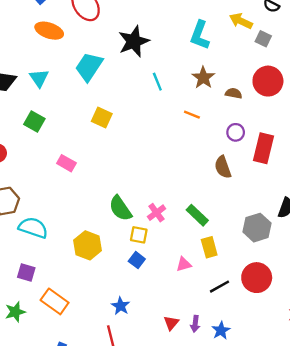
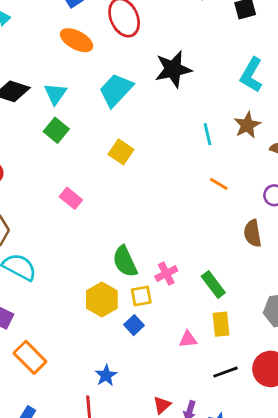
cyan line: (157, 82) -> (207, 134), moved
orange line: (192, 115) -> (219, 184), moved
green square: (34, 122) -> (56, 130), moved
yellow square: (139, 235) -> (141, 296), turned -30
yellow hexagon: (88, 245) -> (102, 299), moved

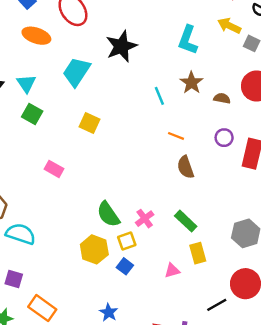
brown semicircle: (253, 233) -> (185, 167), moved
black line: (225, 372) -> (217, 305), moved

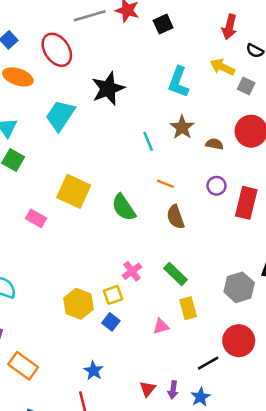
yellow square: (89, 123) -> (74, 191), moved, size x1.5
green semicircle: (108, 214) -> (124, 207), moved

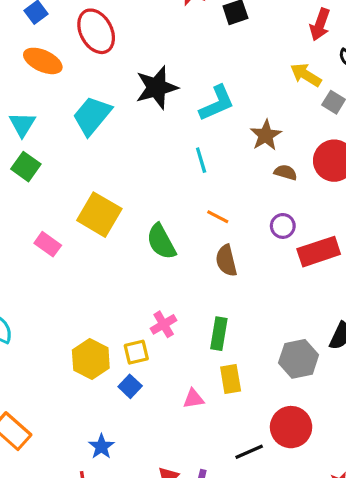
cyan L-shape: (178, 82) -> (217, 103), moved, turned -140
brown star: (182, 127) -> (266, 135), moved
red rectangle: (246, 203) -> (319, 252), turned 52
green rectangle: (175, 274) -> (219, 334), turned 50

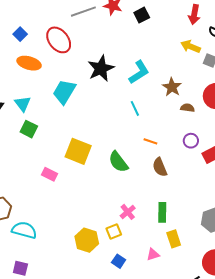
blue square: (130, 386) -> (119, 261), moved

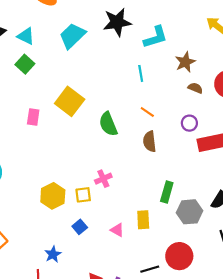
cyan triangle: (23, 104) -> (26, 36), turned -42
pink rectangle: (49, 174) -> (33, 117), turned 56
green rectangle: (162, 212) -> (167, 192), moved
pink triangle: (153, 254) -> (117, 230), turned 32

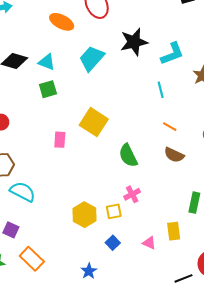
green square: (25, 64) -> (48, 89), turned 36
green semicircle: (108, 124) -> (128, 156), moved
brown semicircle: (150, 141) -> (174, 155), turned -54

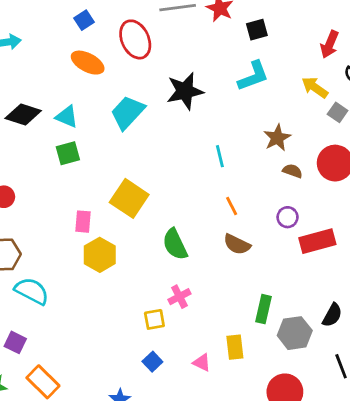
cyan L-shape: (172, 54) -> (253, 76), moved
orange line: (170, 127) -> (232, 206), turned 32
yellow hexagon: (84, 215) -> (100, 255), moved

